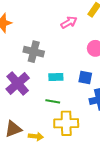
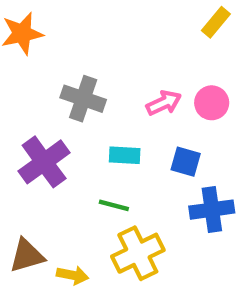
pink arrow: (69, 22) -> (164, 103), moved
yellow cross: (66, 123) -> (138, 253), turned -30

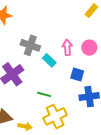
pink arrow: (164, 103) -> (67, 47), turned -70
cyan rectangle: (125, 155) -> (49, 60), moved, turned 40

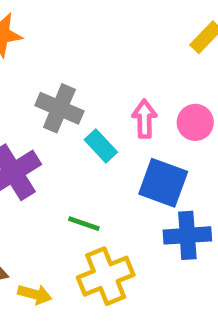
blue square: (77, 75) -> (163, 183), size x1.5

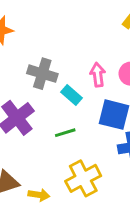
green line: (84, 224) -> (65, 133), moved, turned -30

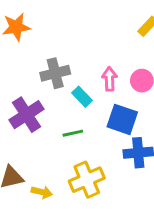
gray cross: (42, 74) -> (55, 73), turned -36

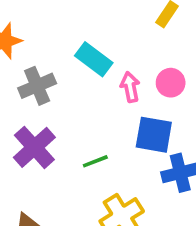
gray cross: (55, 73) -> (37, 86), moved
cyan rectangle: (82, 97) -> (94, 59), moved, size x1.4

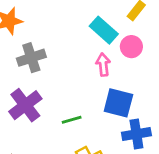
cyan rectangle: (94, 59) -> (104, 30), moved
pink circle: (171, 83) -> (131, 47), moved

